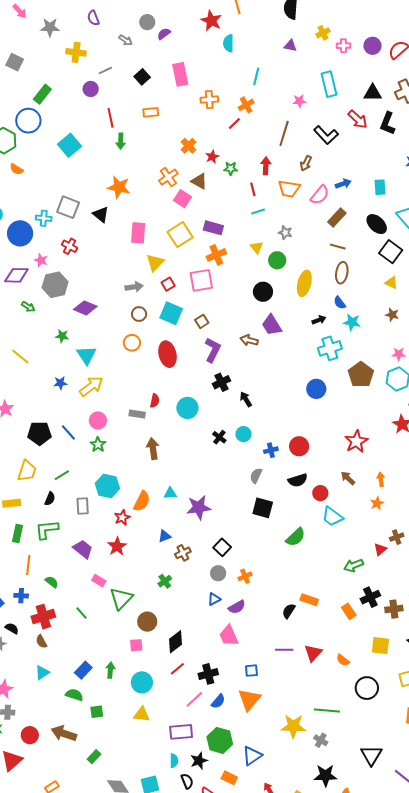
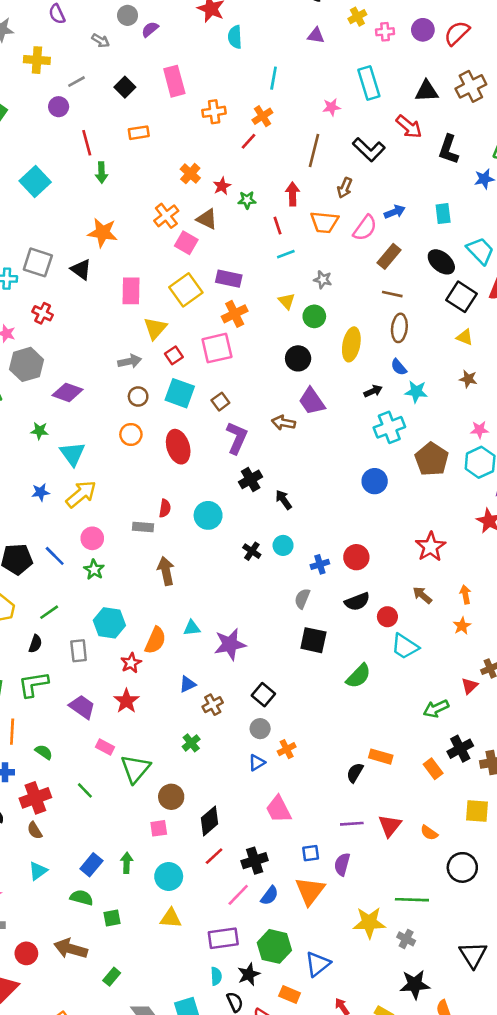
black L-shape: (388, 123) -> (448, 149), moved
orange cross: (245, 576) -> (287, 749), moved
purple semicircle: (237, 607) -> (342, 864), moved, turned 138

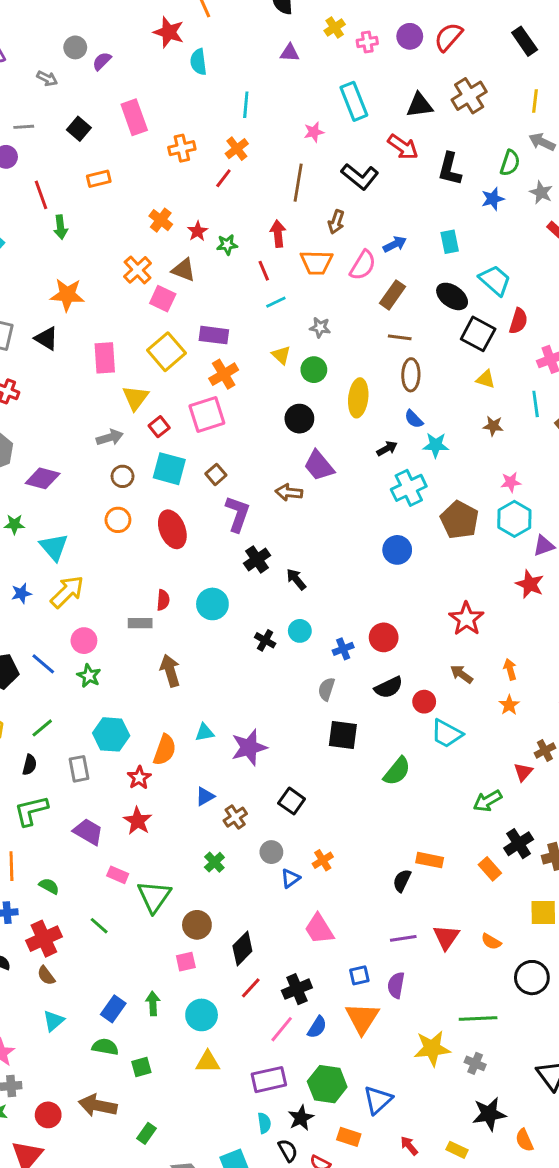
gray line: (76, 82) -> (24, 127), turned 30
gray circle: (260, 729) -> (271, 852), moved

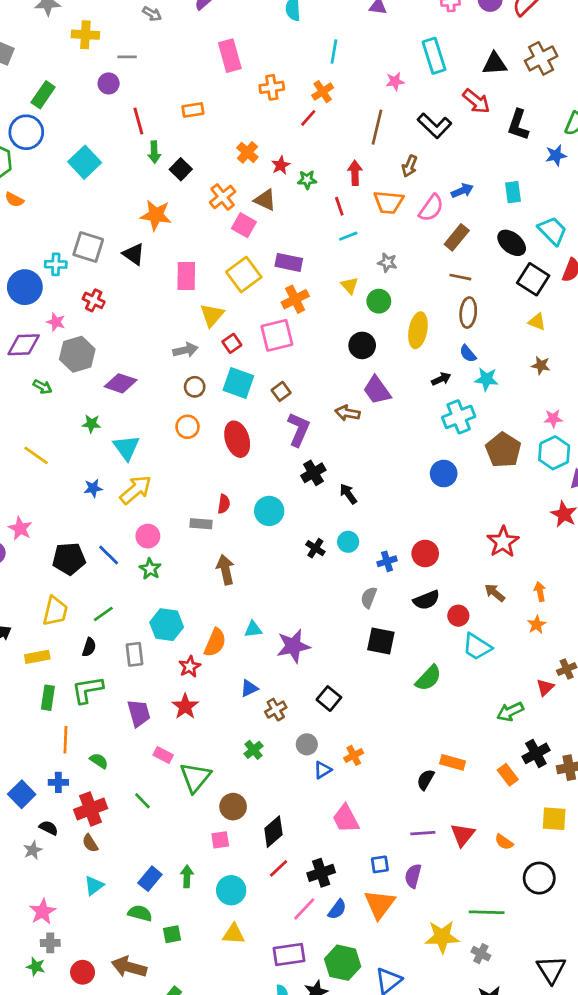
black square: (79, 129) -> (181, 169), moved
purple trapezoid: (88, 832) -> (139, 713), turned 40

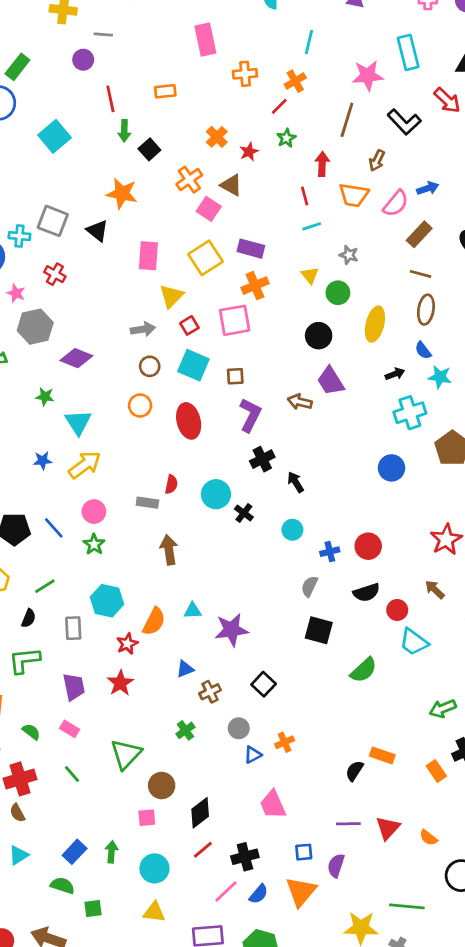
pink star: (395, 81) -> (368, 76), size x1.6
green star: (307, 180) -> (286, 138), moved, turned -30
brown square: (281, 391) -> (235, 376), turned 30
black cross: (315, 548) -> (244, 513), moved
pink rectangle: (163, 755) -> (70, 729), moved

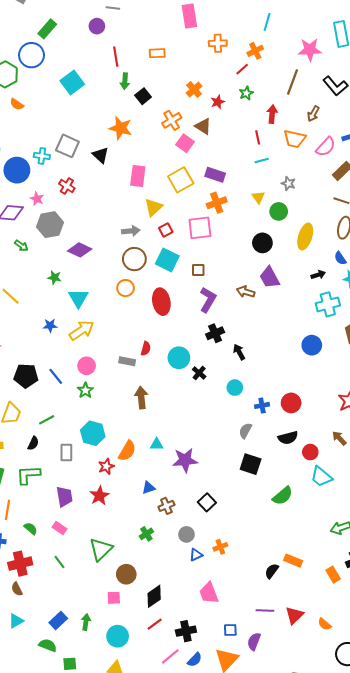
brown circle: (150, 366) -> (134, 259), size x1.5

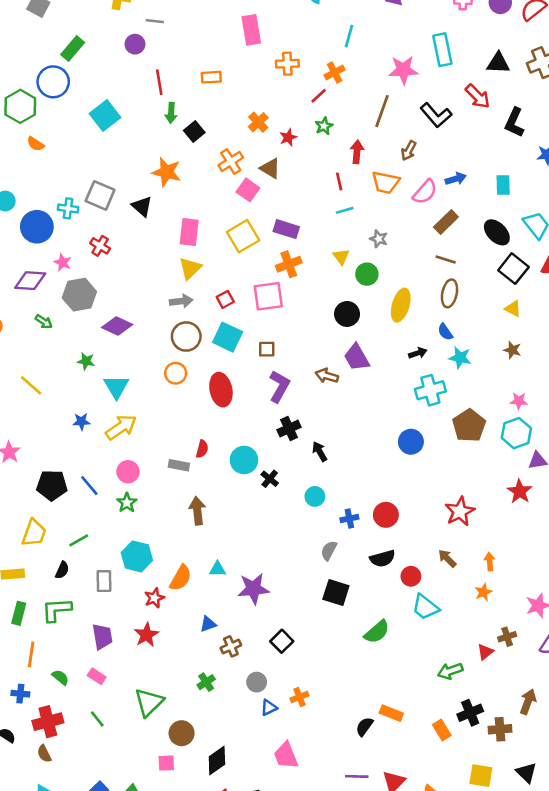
yellow triangle: (153, 207) -> (190, 268), moved

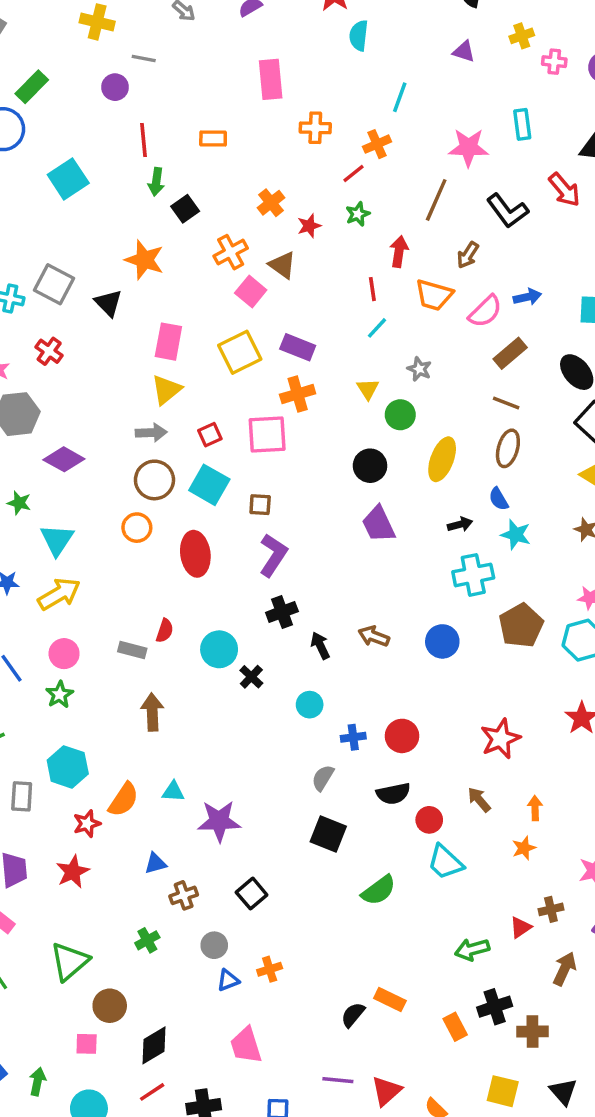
cyan rectangle: (442, 50) -> (522, 124), size x0.7
cyan line: (345, 210) -> (377, 328), turned -36
brown arrow: (327, 376) -> (374, 636), moved
brown arrow: (528, 702) -> (565, 969), moved

